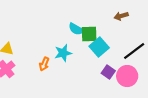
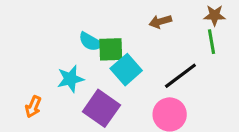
orange arrow: (44, 64) -> (33, 107), moved
purple square: (108, 72) -> (101, 108), moved, size x1.6

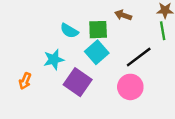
brown arrow: (160, 21) -> (123, 15), turned 35
green square: (111, 49) -> (98, 30), moved

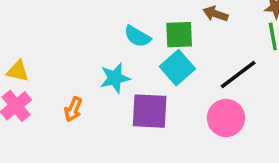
purple square: (78, 82) -> (150, 111), turned -32

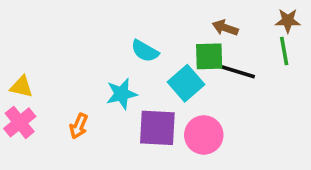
green square: (179, 35) -> (209, 56), moved
black line: (238, 75) -> (234, 71), moved, turned 54
pink circle: (226, 118) -> (204, 135), moved

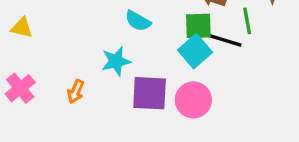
green line: (284, 51) -> (247, 21), moved
cyan square: (186, 83) -> (195, 51), moved
yellow triangle: (21, 87) -> (22, 28), moved

